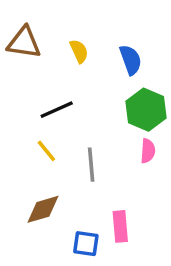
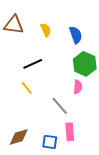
pink semicircle: (148, 151) -> (78, 87), moved
gray line: (91, 165) -> (60, 106), moved, turned -36
brown diamond: (43, 209) -> (19, 137), moved

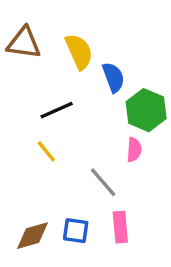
yellow semicircle: (46, 30) -> (79, 52), size x1.5
blue semicircle: (76, 35) -> (113, 77), moved
blue square: (50, 142) -> (76, 231), moved

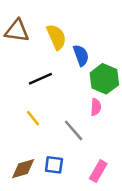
yellow line: (46, 151) -> (33, 118), moved
pink rectangle: (120, 227) -> (98, 171), moved, turned 35

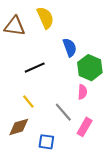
yellow semicircle: (56, 37) -> (45, 18), moved
brown diamond: (23, 169) -> (19, 127), moved
pink rectangle: (98, 171) -> (85, 127), moved

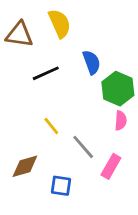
black line: (35, 68) -> (46, 73), moved
pink semicircle: (82, 92) -> (121, 121), moved
yellow line: (28, 101) -> (51, 126), moved

